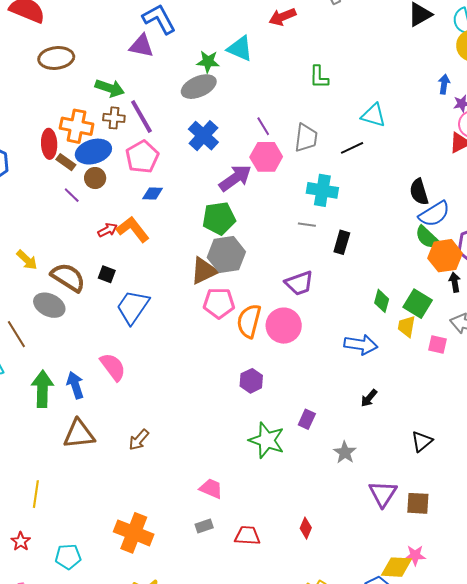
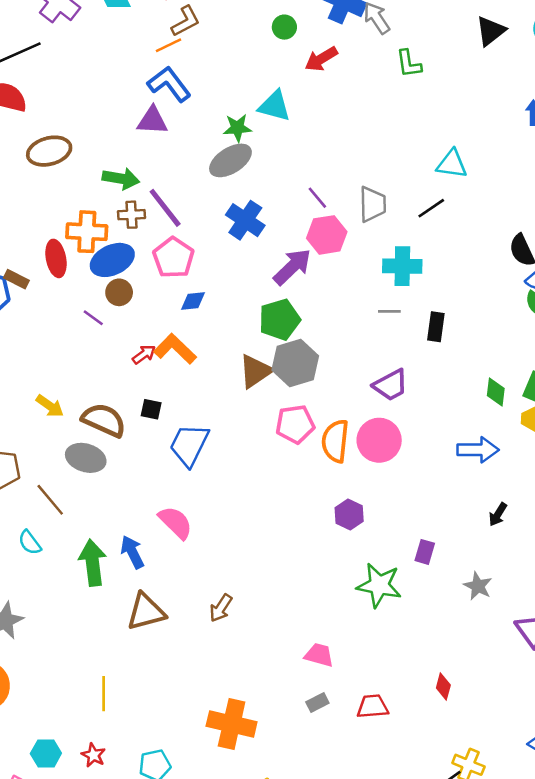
green L-shape: (319, 77) -> (409, 64), moved
brown rectangle: (66, 162) -> (16, 279), moved
brown triangle: (204, 271) -> (255, 371), moved

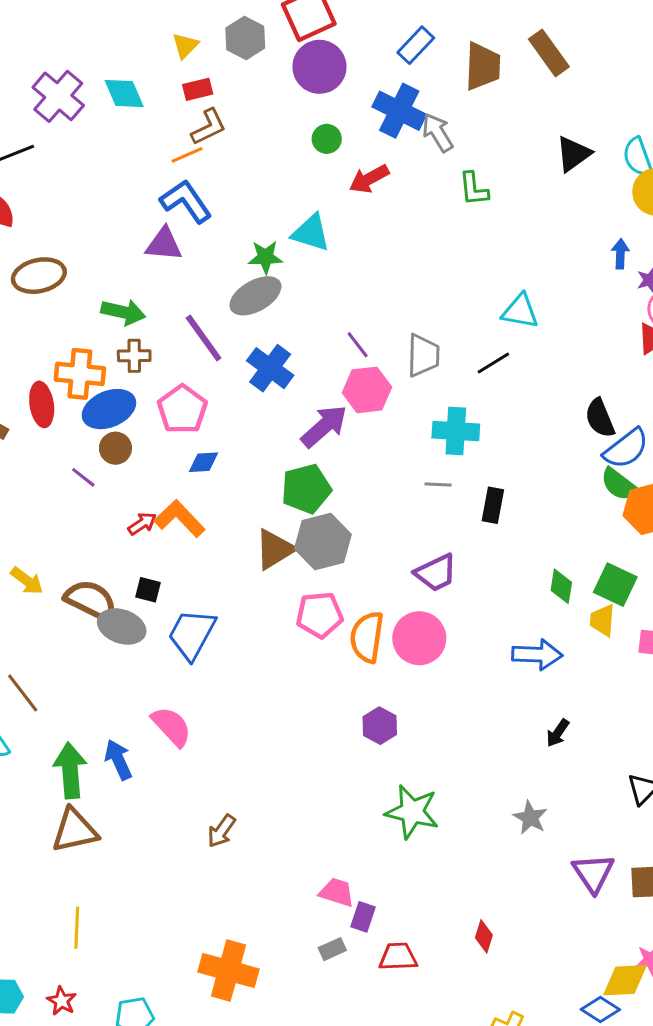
purple line: (165, 208) -> (204, 338), moved
gray ellipse: (86, 458) -> (122, 626), moved
purple rectangle: (425, 552) -> (363, 917), moved
brown triangle: (146, 612) -> (75, 830), moved

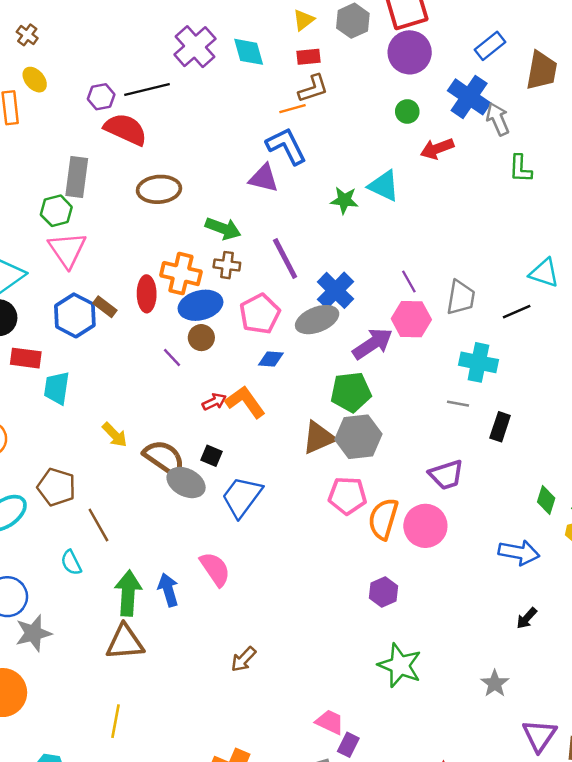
gray ellipse: (255, 296) -> (317, 320), moved

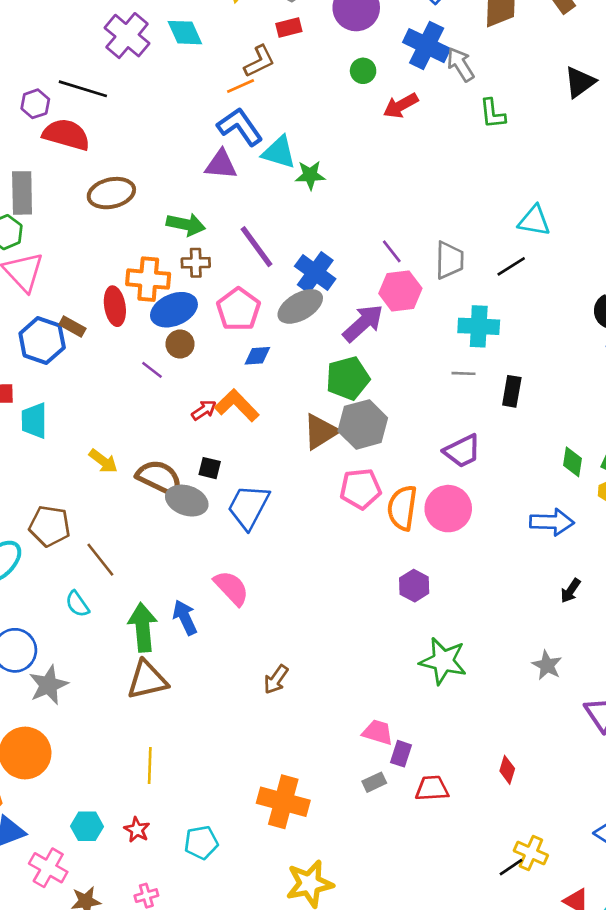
red rectangle: (309, 57) -> (289, 28), moved
black line: (147, 89) -> (83, 89), turned 39
cyan triangle: (384, 186) -> (279, 152), moved

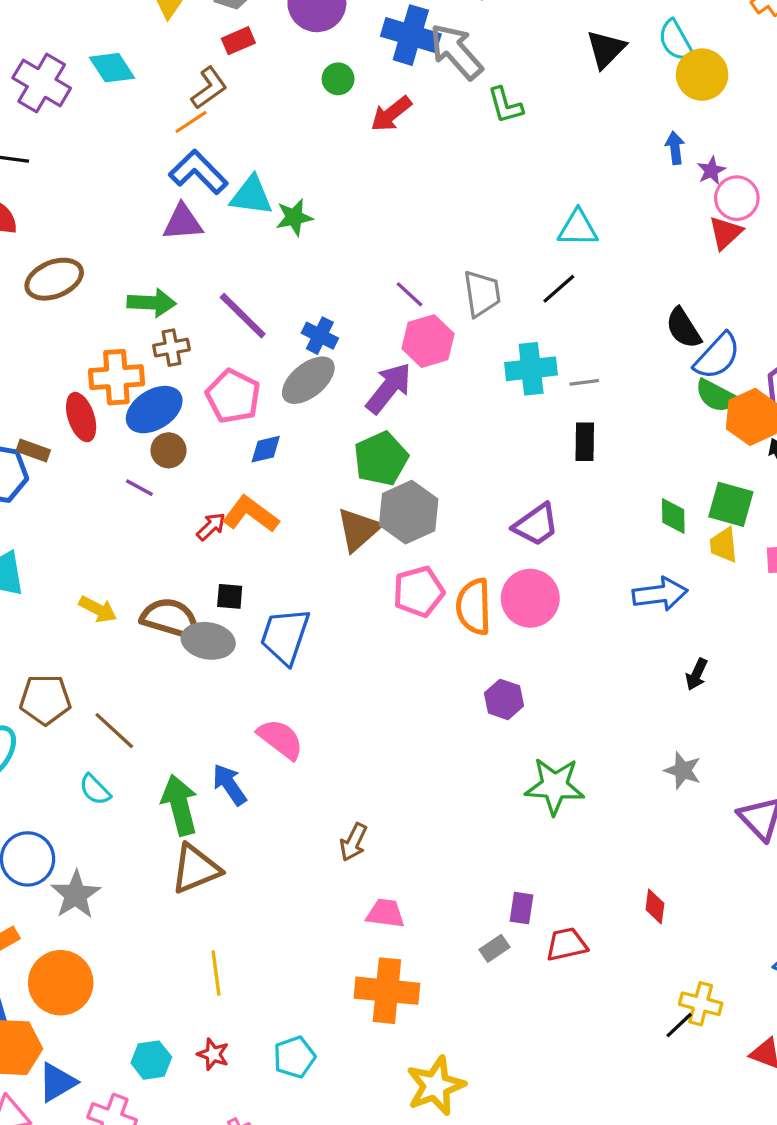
gray arrow: (460, 64) -> (456, 51), size x1.4
blue cross: (315, 273) -> (320, 336), size x0.7
gray line: (463, 373) -> (584, 382), moved
pink trapezoid: (378, 732) -> (385, 913), moved

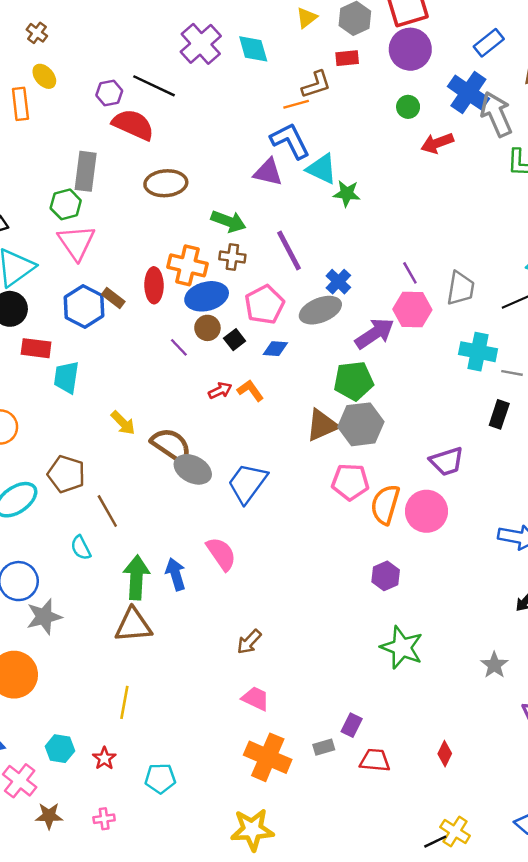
orange L-shape: (251, 514) -> (250, 391), size x0.7
black square: (230, 596) -> (235, 340), moved, turned 30
orange cross: (387, 991) -> (268, 757), moved

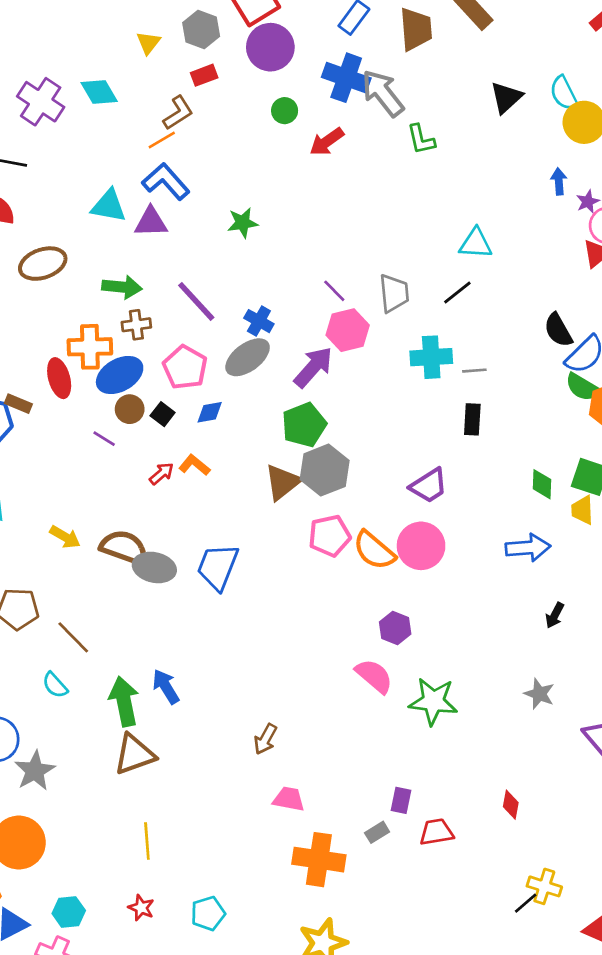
cyan triangle: (322, 169) -> (109, 206), moved
orange semicircle: (385, 505) -> (374, 550), turned -51
pink semicircle: (221, 554) -> (374, 676), moved
cyan hexagon: (60, 749) -> (69, 912), moved

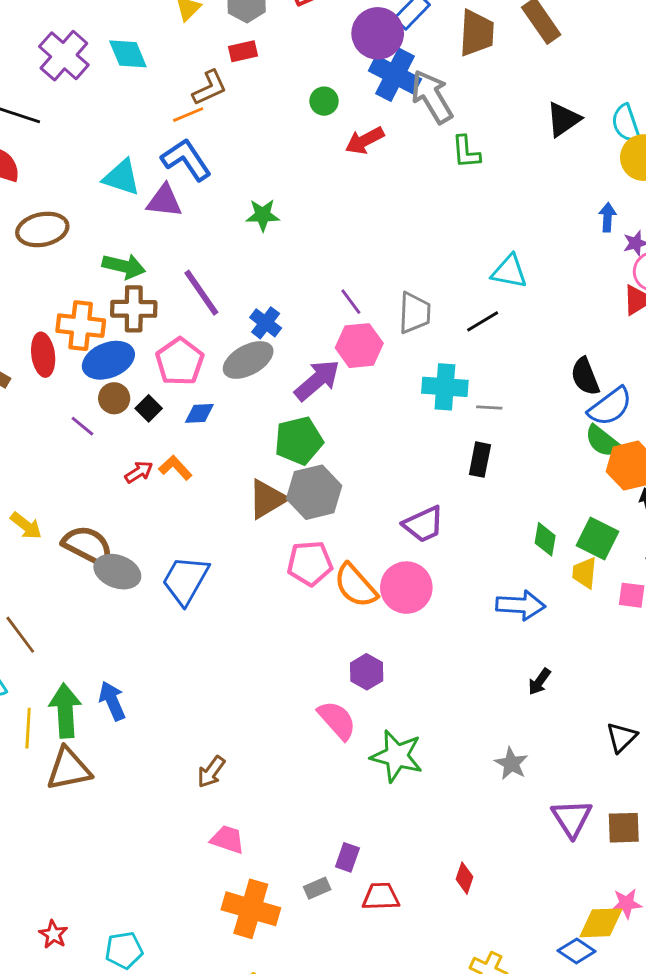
purple circle: (270, 47) -> (378, 33), moved
brown cross: (136, 325) -> (134, 309), size x1.4
yellow line: (147, 841) -> (28, 728), moved

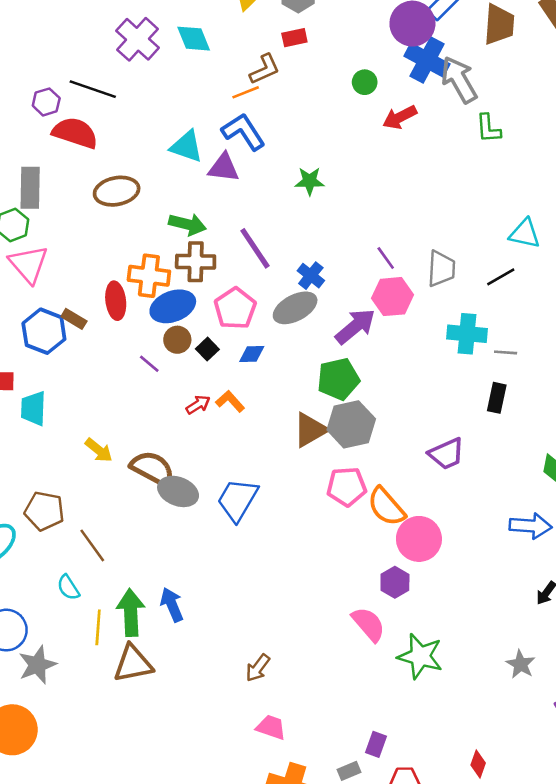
pink circle: (406, 588) -> (419, 539), moved

